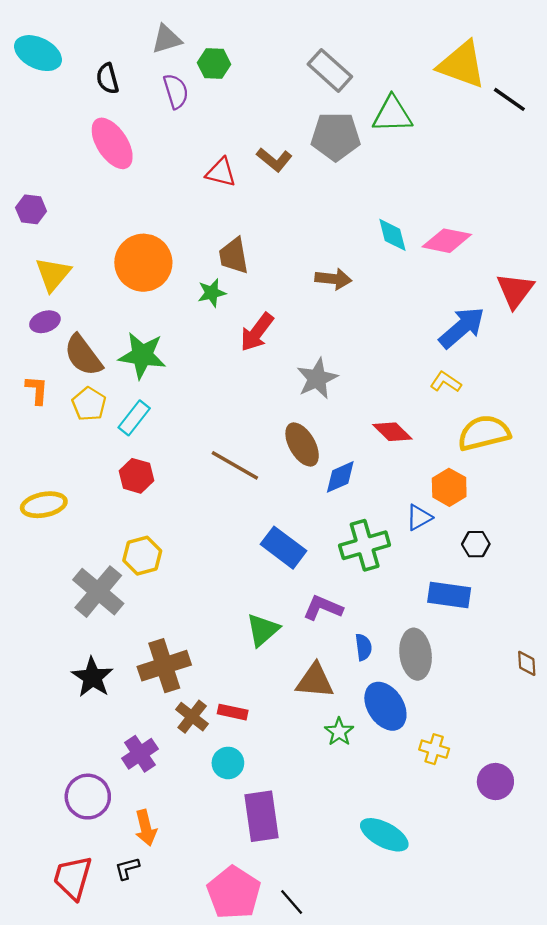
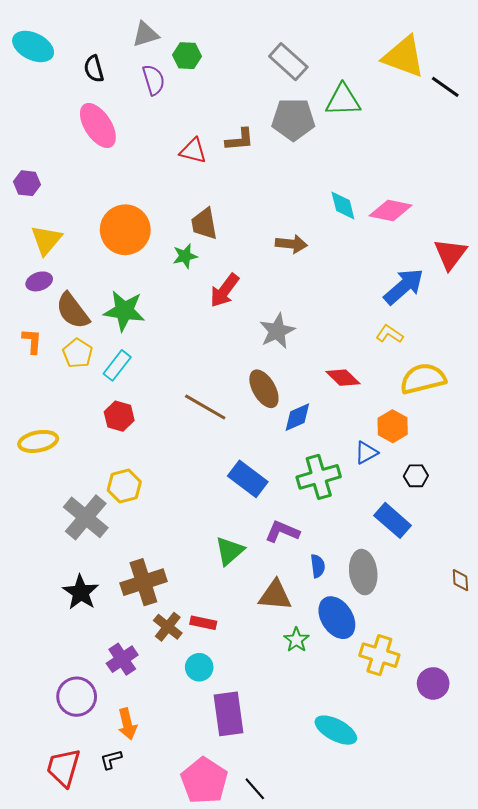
brown L-shape: (274, 160) -> (240, 140), turned -44
blue rectangle: (449, 595) -> (393, 520), turned 33
yellow cross: (434, 749) -> (379, 655), size x1.5

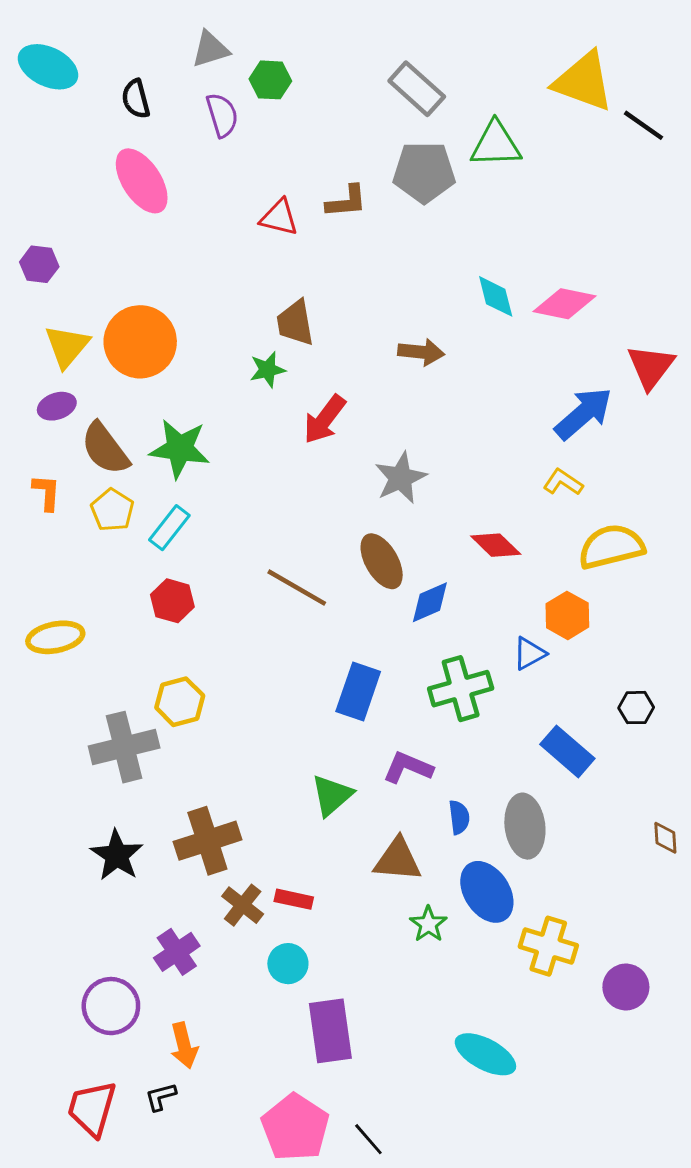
orange circle: (125, 230) -> (140, 342), moved
black hexagon: (416, 476) -> (636, 708), moved
blue rectangle: (248, 479) -> (358, 691), turned 72
gray cross: (86, 517) -> (124, 747), turned 36

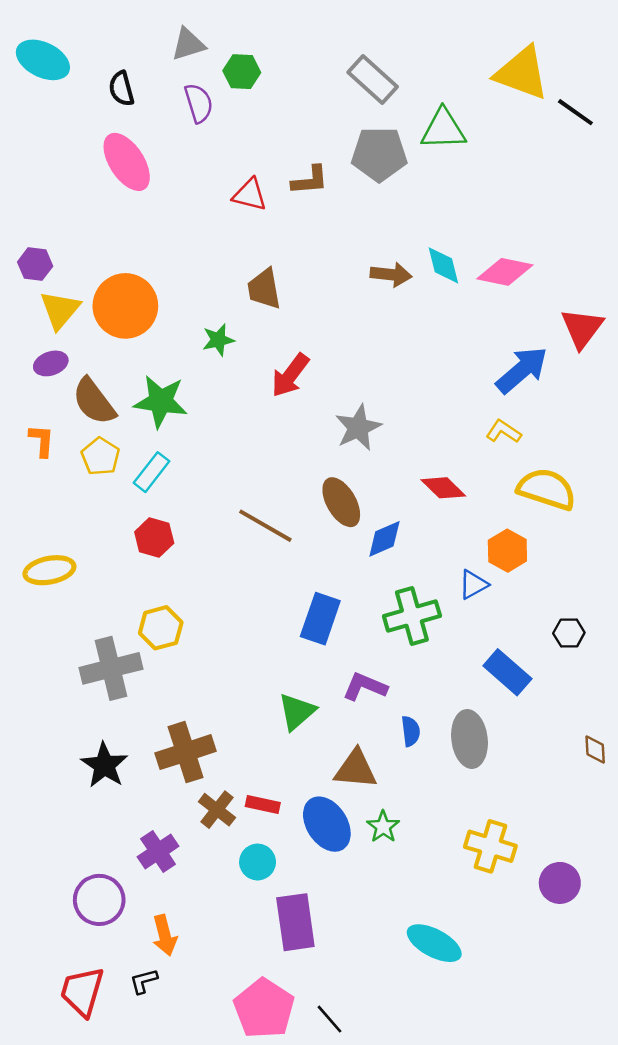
purple hexagon: (39, 264) -> (35, 264), moved
brown arrow: (421, 352) -> (391, 274), moved
green star: (267, 370) -> (218, 340), moved
yellow semicircle: (611, 547) -> (547, 489), turned 32
blue ellipse: (487, 892) -> (327, 824), moved

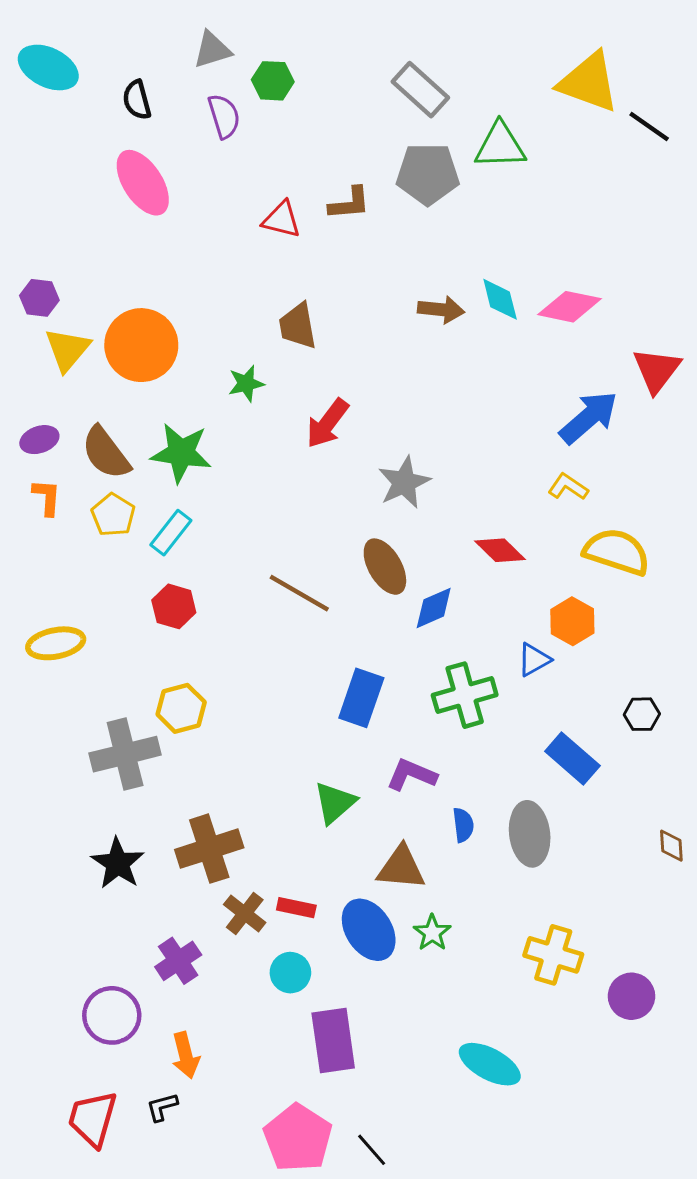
purple ellipse: (51, 363) -> (39, 440), moved

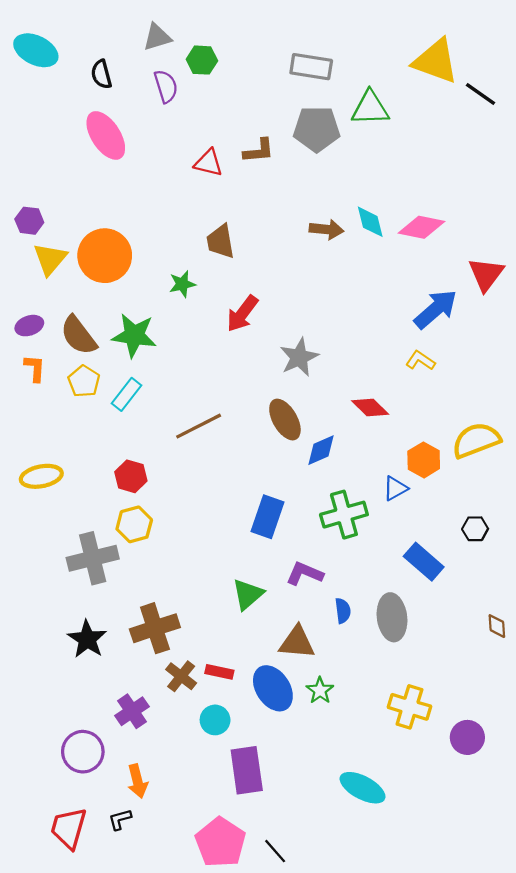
gray rectangle: (420, 90) -> (311, 67), turned -33
yellow semicircle: (617, 552) -> (476, 440), moved, turned -39
brown line: (299, 593) -> (199, 426), moved, turned -57
red hexagon: (174, 606) -> (131, 476), moved

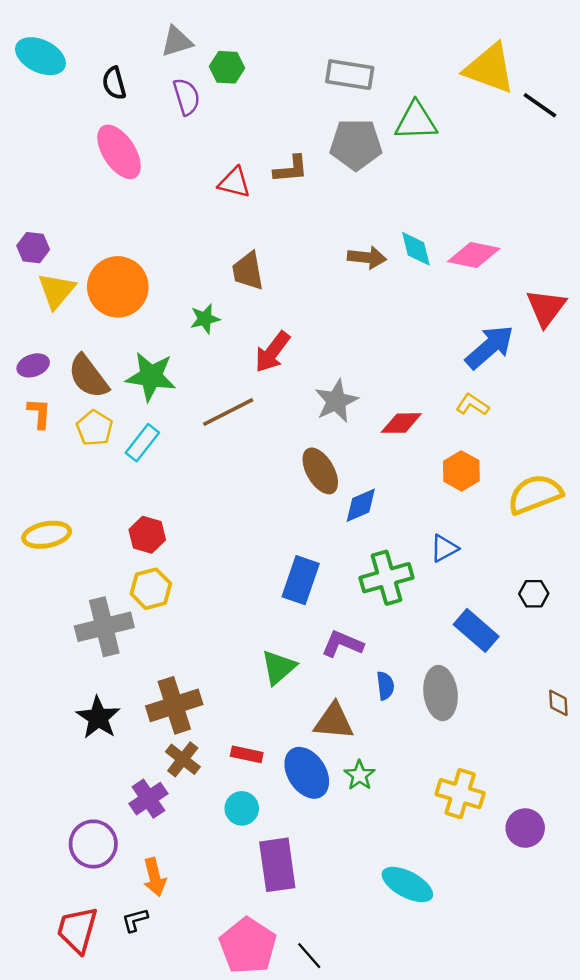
red diamond: (370, 408) -> (401, 423), moved, turned -45
brown line: (199, 426) -> (228, 412), moved
orange hexagon: (424, 460) -> (461, 471), moved
brown cross: (181, 676) -> (183, 759), moved

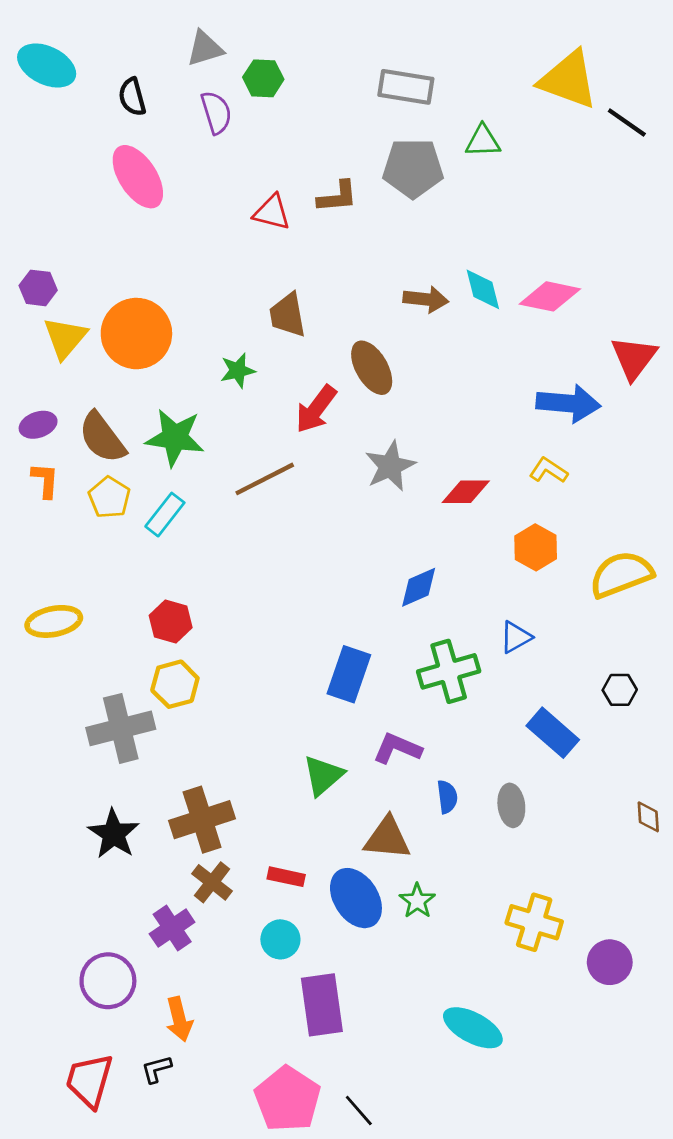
green triangle: (416, 121) -> (483, 141), size x0.7
blue arrow: (490, 347) -> (568, 403), turned 46
brown ellipse: (320, 471) -> (372, 368), moved
gray ellipse: (441, 693) -> (511, 805), size x0.7

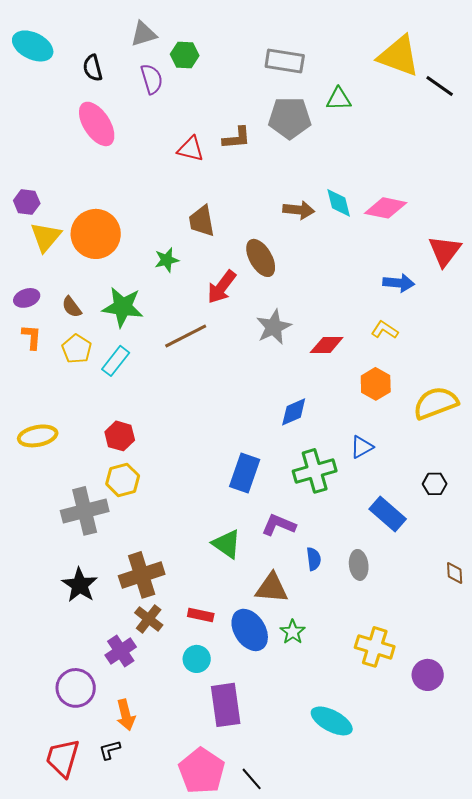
blue arrow: (568, 403) -> (399, 283), size x0.7
brown semicircle: (102, 438) -> (72, 307), size x0.6
green triangle: (323, 775) -> (227, 544), turned -44

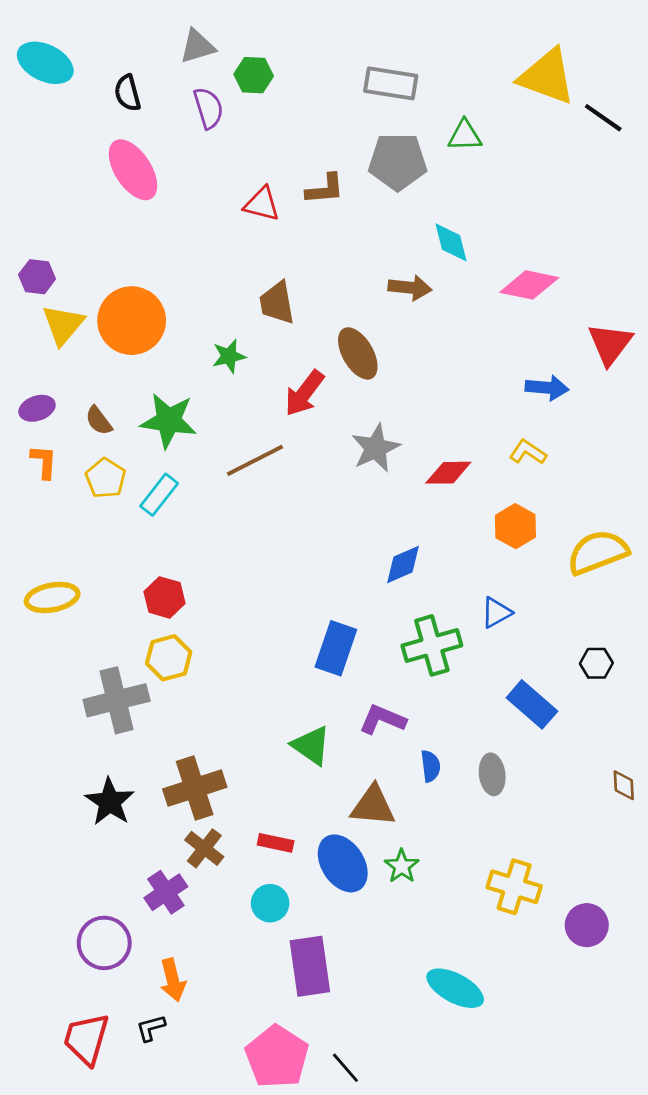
cyan diamond: (339, 203) -> (451, 242), moved

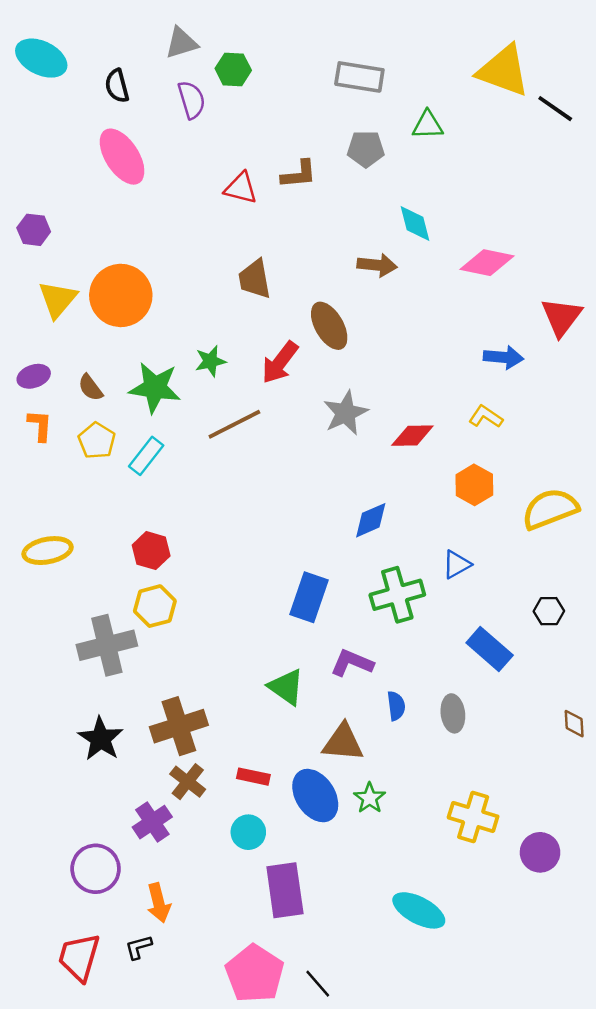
gray pentagon: (398, 162) -> (366, 149), size x0.7
purple hexagon: (37, 277) -> (34, 230), moved
green star: (229, 356) -> (210, 361), moved

